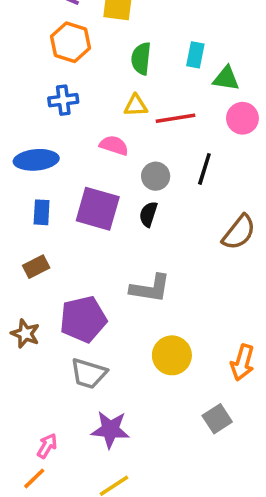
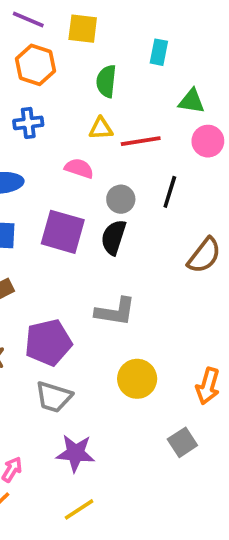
cyan rectangle: (195, 55) -> (159, 52), moved
black semicircle: (148, 214) -> (114, 237), size x1.4

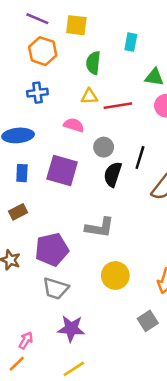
black line: (170, 192) -> (140, 157), moved
black semicircle: (114, 237) -> (113, 174), moved

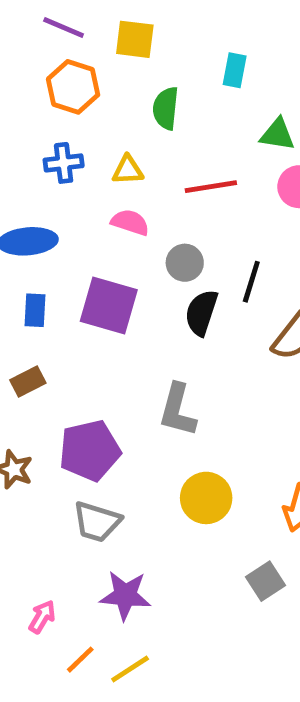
yellow triangle: (89, 97) -> (128, 170), moved
gray L-shape: (100, 228) -> (178, 410), turned 96
orange line: (17, 364) -> (80, 660), moved

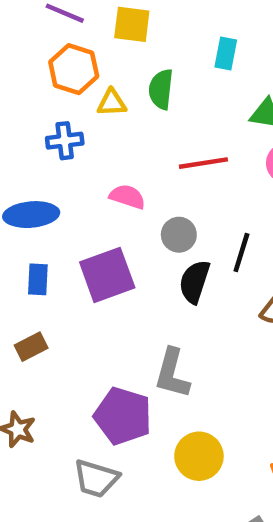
yellow triangle: (128, 170) -> (112, 103), moved
purple square: (109, 305) -> (107, 275), turned -36
purple pentagon: (90, 450) -> (123, 416), moved, turned 30

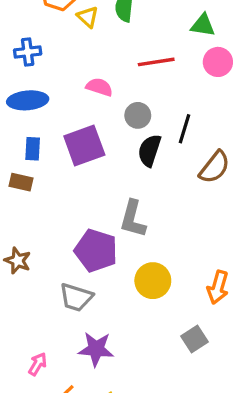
yellow triangle: (112, 103) -> (88, 17), turned 45
blue cross: (65, 141) -> (28, 52), moved
brown rectangle: (31, 347) -> (21, 182), moved, turned 40

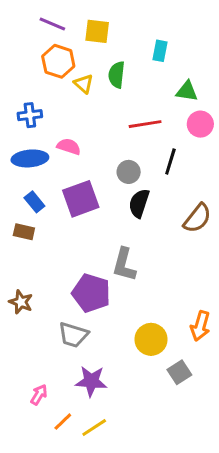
pink semicircle: (99, 87) -> (69, 147), moved
black line: (185, 129) -> (170, 161), moved
blue rectangle: (33, 149) -> (34, 202), turned -42
yellow circle: (153, 281) -> (151, 339), moved

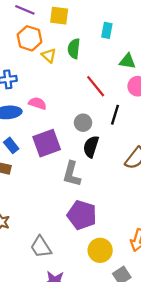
red line: (145, 124) -> (96, 86), turned 60
gray L-shape: (124, 265) -> (72, 174), moved
purple pentagon: (91, 293) -> (82, 215), moved
gray trapezoid: (73, 335) -> (41, 247), turned 40

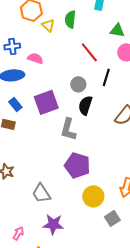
pink semicircle: (37, 103) -> (35, 58), moved

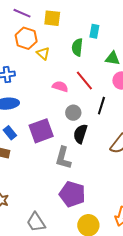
green semicircle: (70, 19) -> (77, 47), moved
pink semicircle: (35, 58) -> (60, 87), moved

